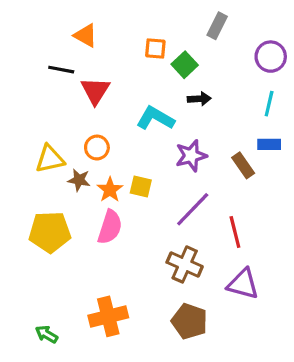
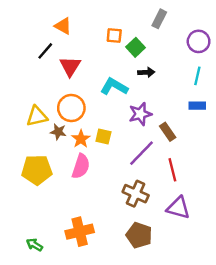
black line: (61, 70) -> (45, 51), turned -60
orange circle: (97, 148) -> (71, 108), size x1.5
brown rectangle: (243, 165) -> (168, 132), moved

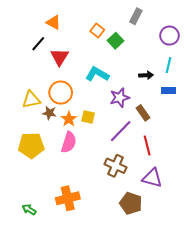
orange square: (114, 35) -> (97, 30), turned 32
black arrow: (146, 72) -> (146, 75), moved
brown pentagon: (139, 235) -> (131, 203), moved

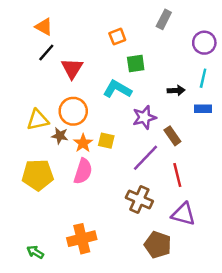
orange triangle: (54, 22) -> (44, 27), moved
orange square: (97, 30) -> (117, 37), turned 32
green square: (116, 41) -> (136, 63), moved, turned 35

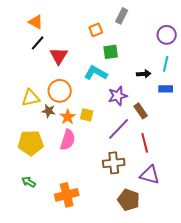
gray rectangle: (164, 19) -> (122, 16), moved
brown cross: (139, 199) -> (114, 163), turned -30
green arrow: (35, 252) -> (29, 182), moved

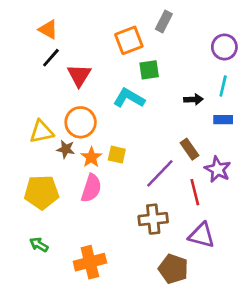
orange square: (96, 30) -> (129, 40), size x1.5
purple star: (118, 96) -> (218, 169), moved, turned -30

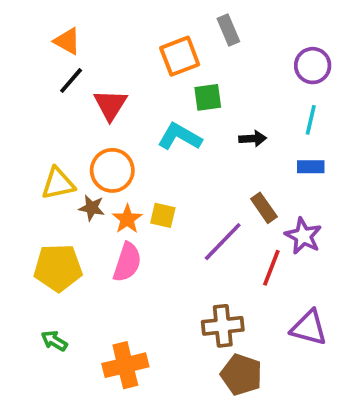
gray rectangle: (164, 21) -> (228, 30), turned -50
black arrow: (193, 99) -> (253, 139), moved
red line: (195, 192) -> (271, 268), turned 35
brown cross: (153, 219) -> (223, 326), moved
purple triangle: (202, 235) -> (309, 328), moved

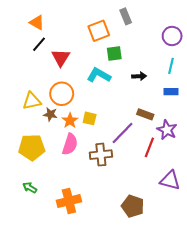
brown rectangle: (264, 208) -> (145, 114), turned -35
brown cross: (223, 326) -> (101, 155), moved

